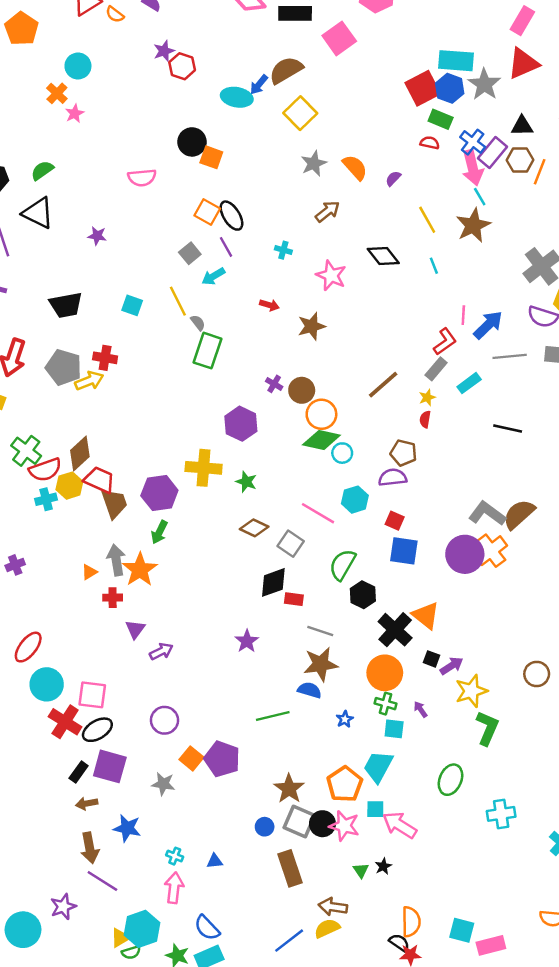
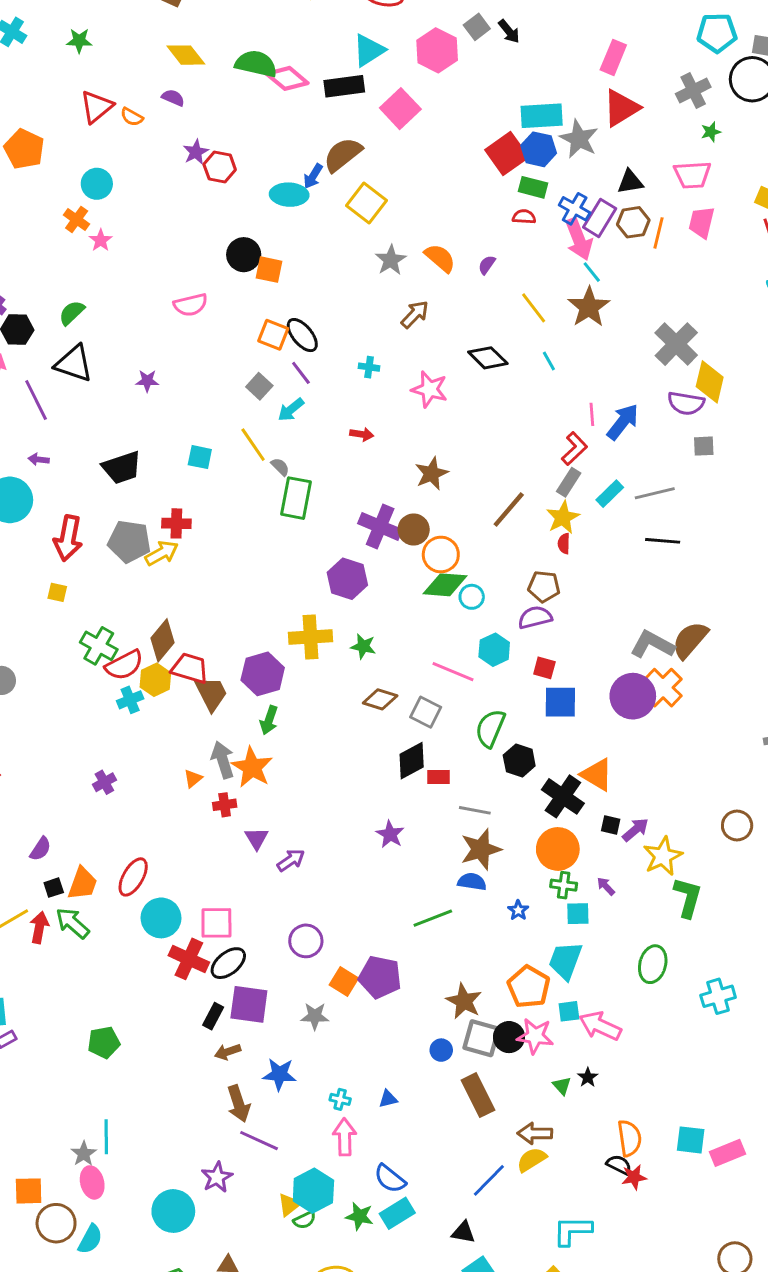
brown star: (312, 326) -> (432, 473), moved
gray line: (510, 356) -> (655, 493), moved
purple cross: (274, 384) -> (380, 527), size x2.0
yellow star: (427, 397) -> (563, 517), size x1.6

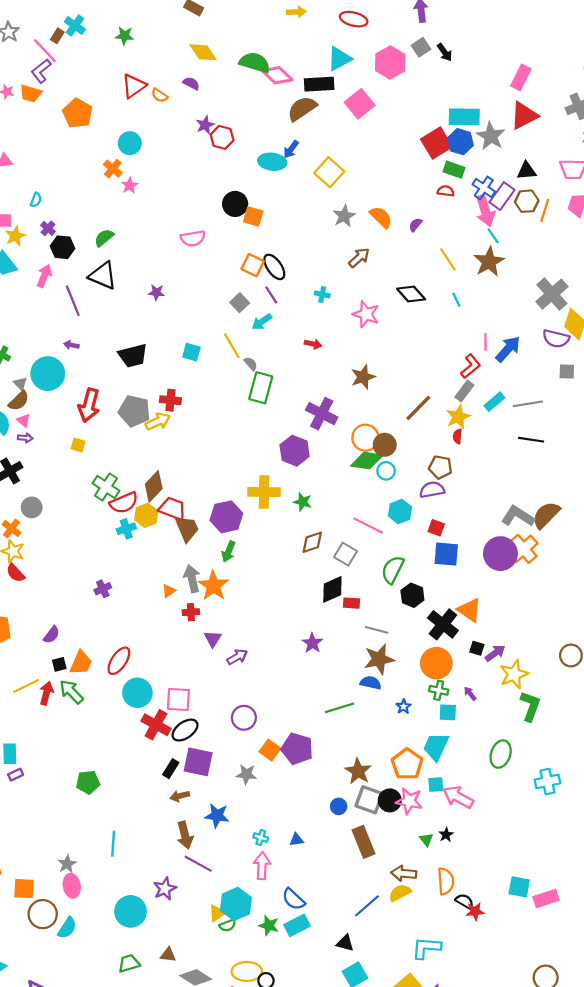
brown semicircle: (343, 155) -> (302, 109), moved
brown circle: (414, 529) -> (385, 445), moved
brown diamond: (380, 699) -> (312, 542), turned -40
cyan line: (106, 1137) -> (113, 844), moved
orange semicircle: (630, 1138) -> (446, 881), moved

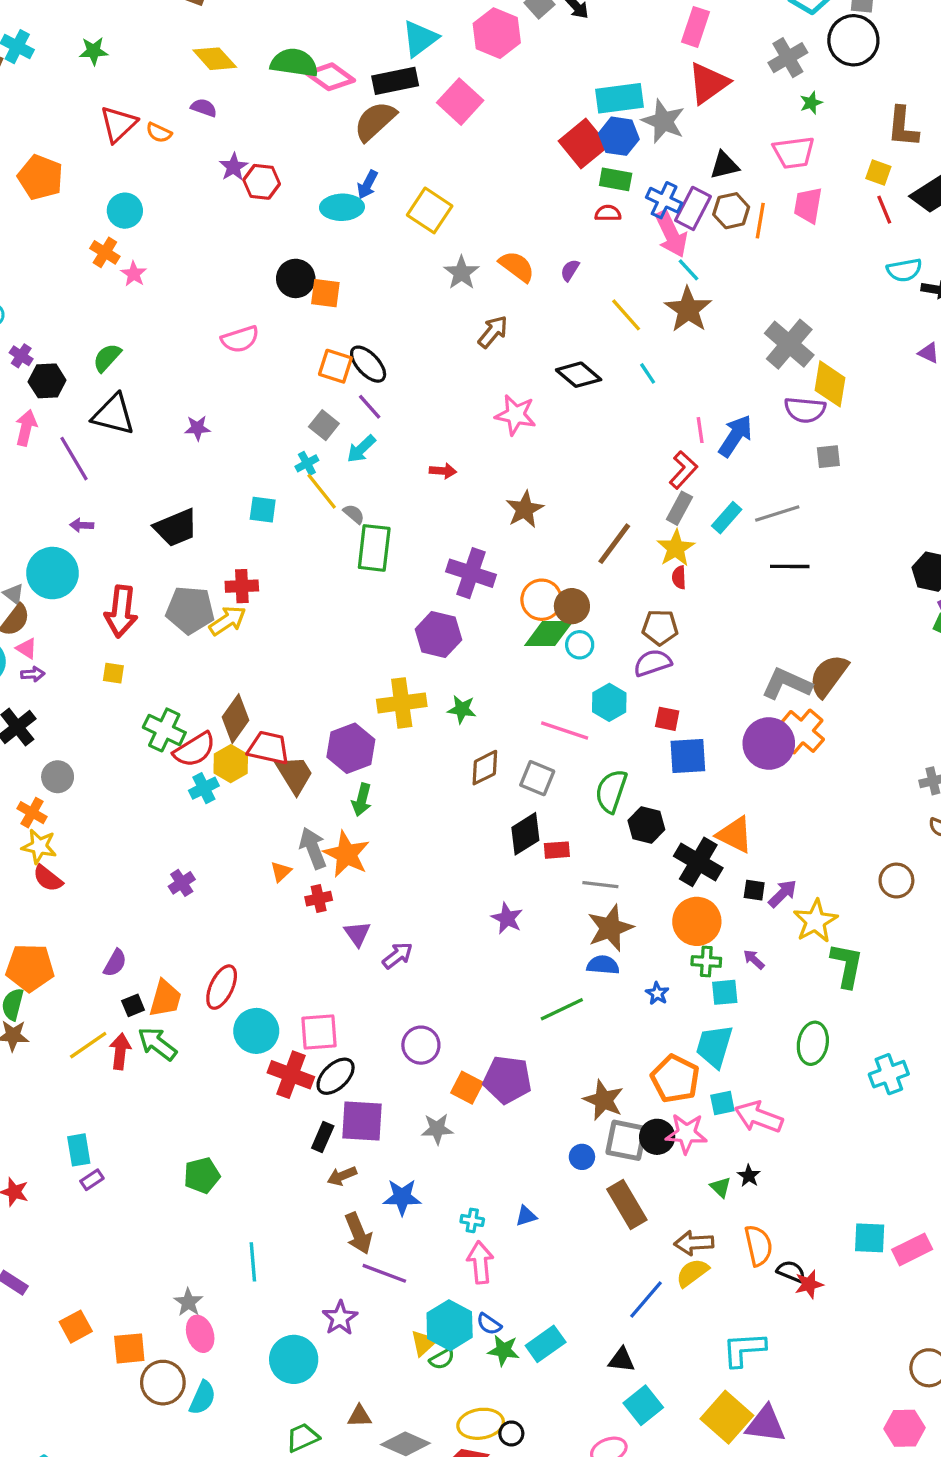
cyan cross: (322, 294) -> (307, 463), moved, turned -32
blue semicircle: (293, 899) -> (489, 1324), moved, size x0.7

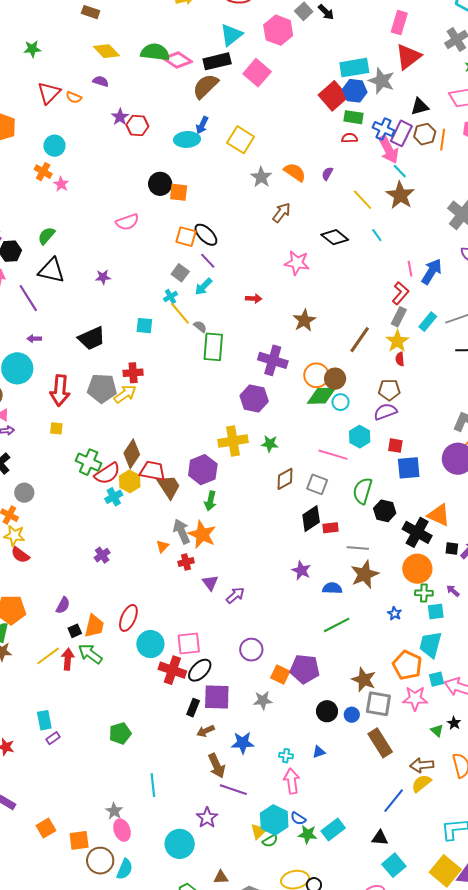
blue semicircle: (603, 965) -> (332, 588), moved
black circle: (657, 1137) -> (327, 711), moved

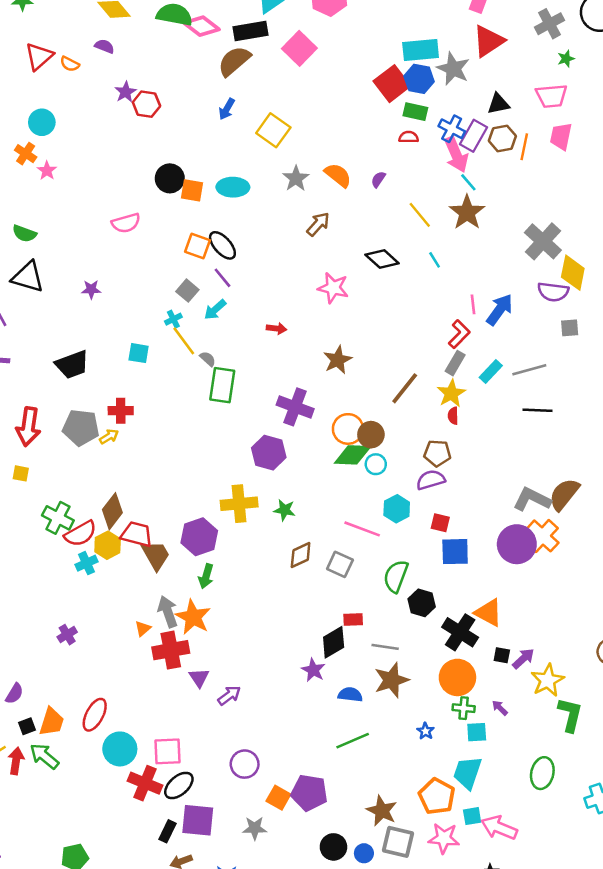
cyan ellipse: (187, 139) -> (233, 187), moved
green semicircle: (46, 236) -> (24, 234), turned -114
yellow arrow: (125, 394) -> (109, 437), size x0.7
black diamond: (311, 519) -> (334, 642), moved
red cross: (186, 562) -> (171, 650), size x1.8

